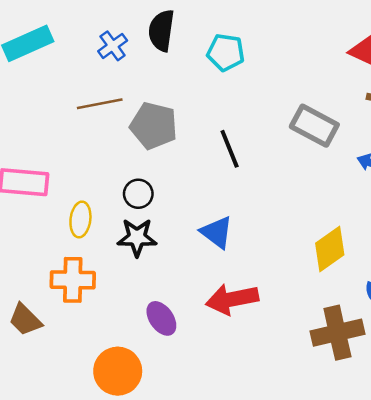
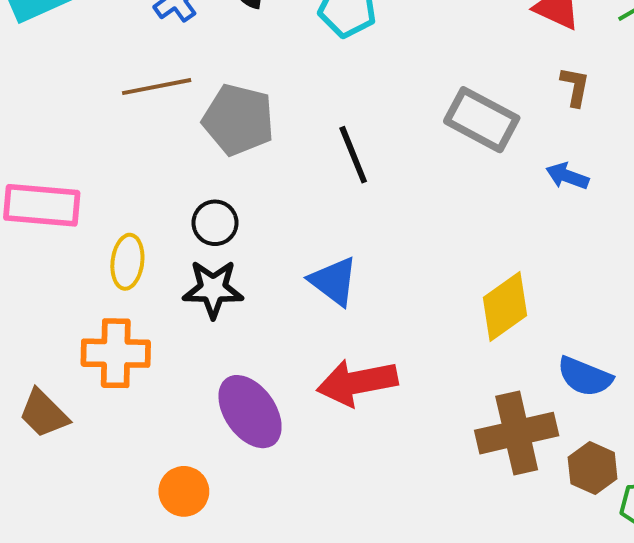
purple ellipse: (161, 318) -> (250, 412), size x1.4
orange circle: (118, 371) -> (184, 491), size x0.7

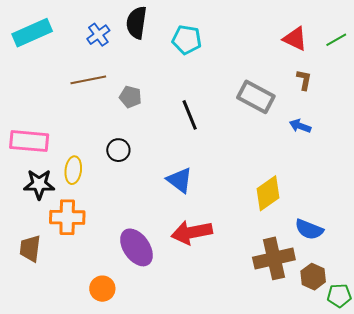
gray pentagon: (238, 120) -> (130, 97), size x0.6
black star: (213, 289) -> (39, 184), moved
brown trapezoid: (44, 414) -> (30, 248), turned 52

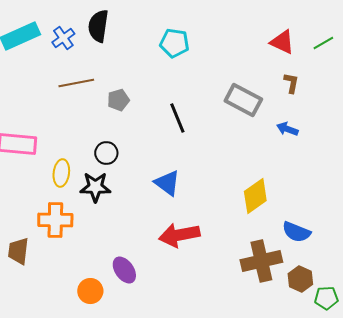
black semicircle: (136, 23) -> (98, 26), moved
blue cross: (98, 35) -> (63, 38), moved
gray pentagon: (130, 97) -> (118, 100), turned -30
black star: (39, 184) -> (95, 187), moved
purple ellipse: (136, 247) -> (124, 270), moved, size x0.7

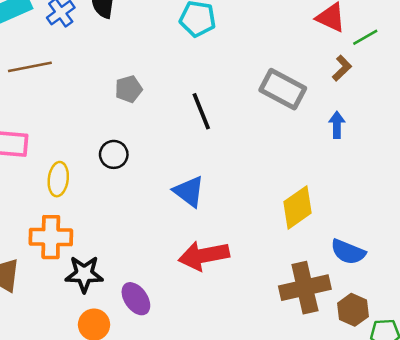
green line: (323, 43) -> (365, 37), moved
brown line: (76, 83) -> (30, 67), moved
brown L-shape: (291, 83) -> (342, 68), turned 35
blue arrow: (287, 129) -> (337, 125), turned 70
black star: (95, 187) -> (84, 274), moved

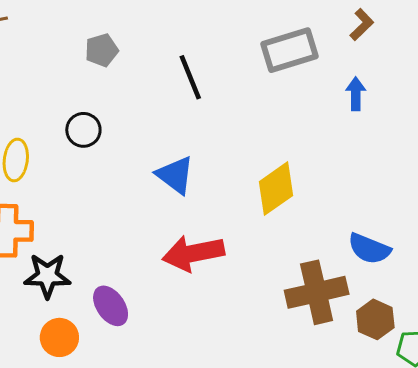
gray rectangle: (283, 89) -> (290, 50), turned -45
yellow diamond: (297, 207) -> (276, 189), moved

